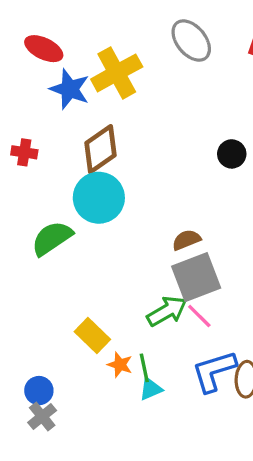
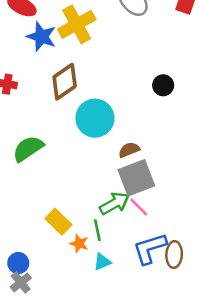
cyan circle: (99, 198) -> (95, 118), moved
green line: (144, 368) -> (97, 230), moved

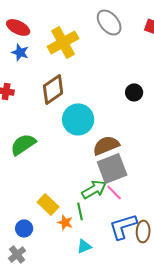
blue star: (41, 37) -> (20, 52), moved, size x0.7
brown semicircle: (129, 150) -> (106, 145), size x1.5
cyan triangle: (102, 262) -> (84, 246), moved
blue circle: (18, 263) -> (24, 228), moved

